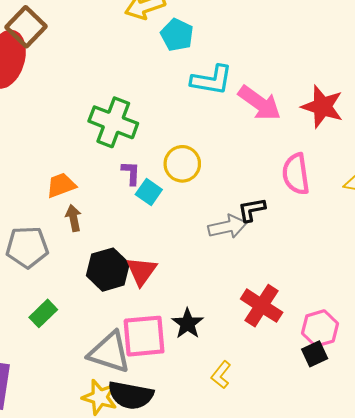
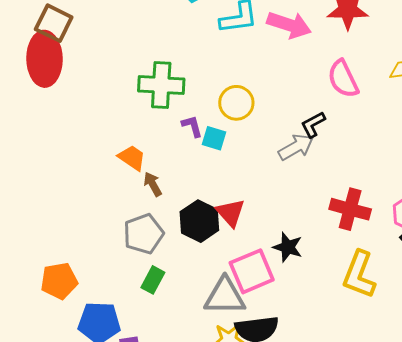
orange trapezoid: (61, 185) -> (132, 158), turned 72
gray pentagon: (27, 247) -> (143, 234), moved
yellow L-shape: (221, 375) -> (359, 275), moved, size x1.8

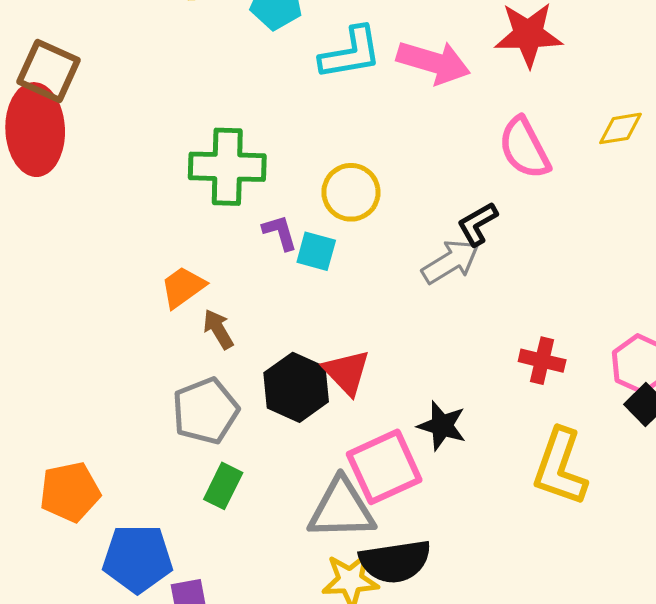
orange trapezoid: (132, 158) -> (183, 287), turned -68
red cross: (350, 209) -> (542, 361), size x0.7

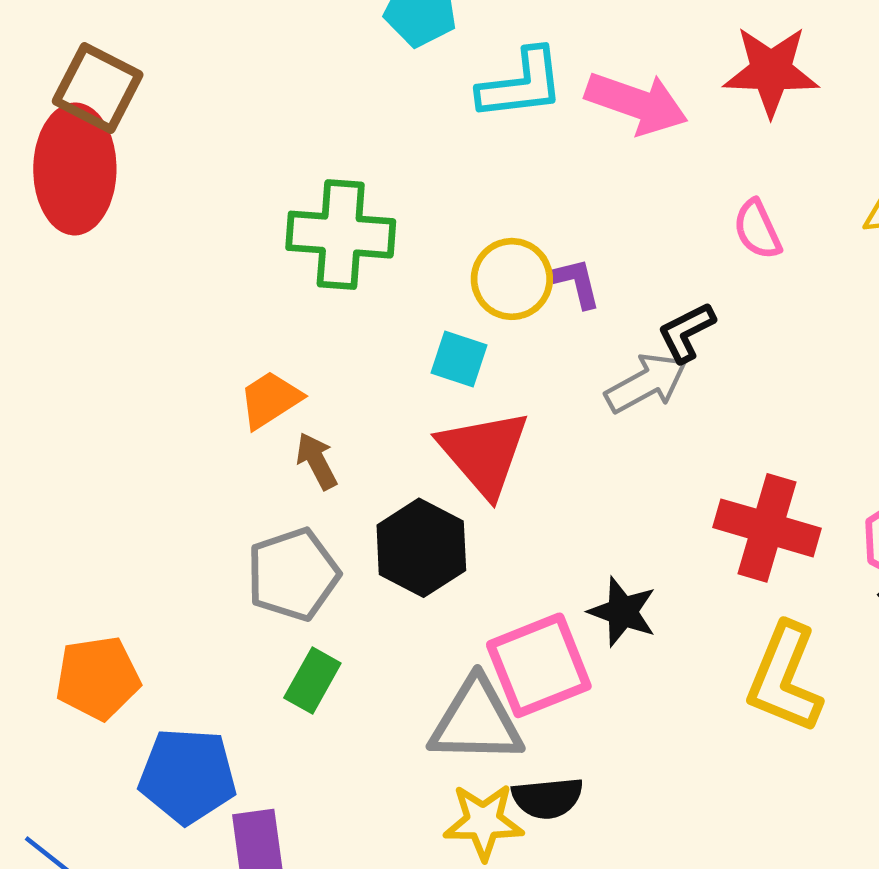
pink semicircle: (524, 148) -> (757, 229), size x0.7
purple L-shape: (280, 233) -> (577, 283), moved
red cross: (542, 361) -> (767, 528), size x1.6
red triangle: (347, 372) -> (484, 453), moved, size x1.4
black semicircle: (395, 561) -> (547, 798), size x0.7

